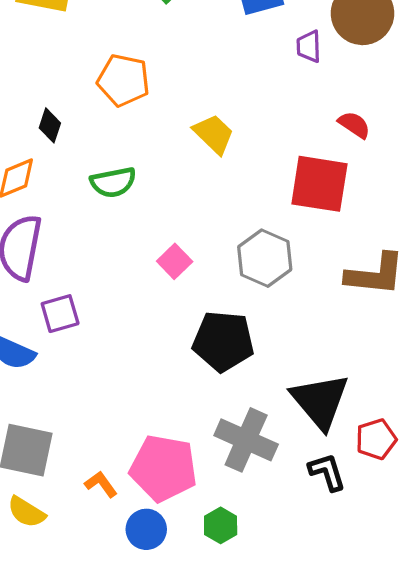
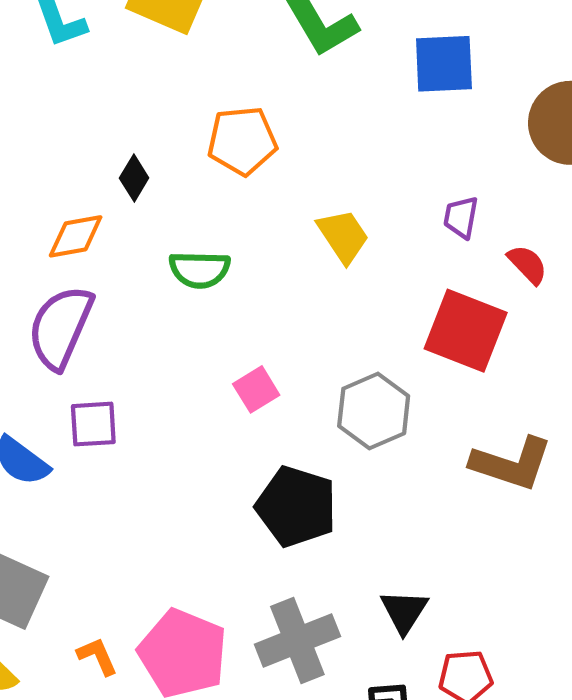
purple trapezoid: (309, 46) -> (461, 217), moved
orange pentagon: (124, 80) -> (242, 141), turned -30
black triangle: (320, 401) -> (404, 611), size x0.6
gray cross: (246, 440) -> (297, 640), turned 32

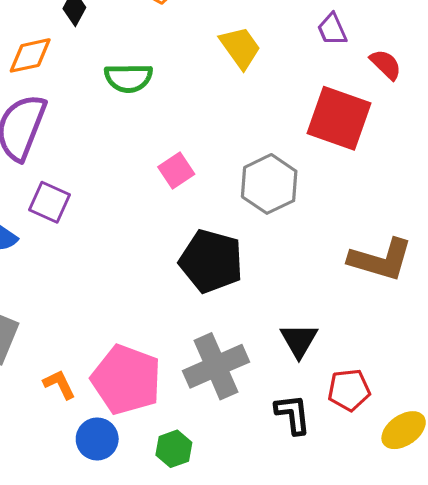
purple trapezoid: (461, 217) -> (332, 29), turned -32
purple square: (93, 424) -> (49, 202), turned 30
brown L-shape: (512, 464) -> (381, 260), moved

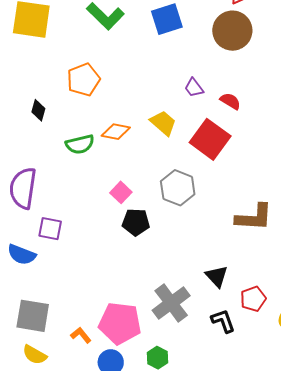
yellow trapezoid: (240, 48) -> (163, 123), moved
orange diamond: (30, 55) -> (116, 132), moved, turned 36
red square: (339, 118) -> (210, 139), turned 30
black pentagon: (211, 261) -> (136, 222), moved, size x0.7

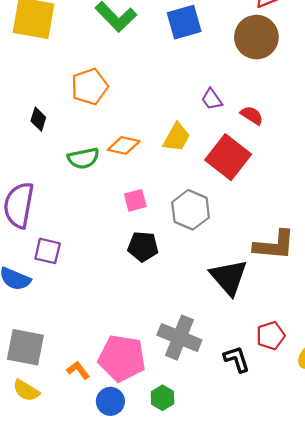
yellow trapezoid: (163, 123) -> (177, 137), turned 76
pink square: (121, 192) -> (135, 200), moved, turned 30
black triangle: (217, 276) -> (229, 277), moved, size x1.5
gray cross: (171, 303) -> (179, 338), turned -33

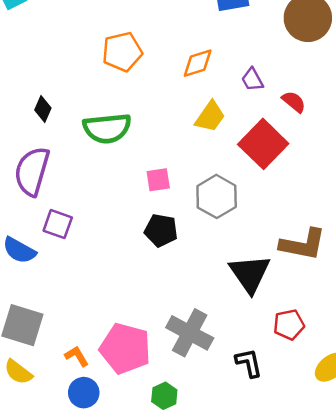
black diamond: (38, 119) -> (43, 109), moved
orange diamond: (124, 145) -> (198, 63), moved, turned -36
green semicircle: (83, 158) -> (107, 128), size x1.4
red pentagon: (271, 336) -> (289, 325), moved
blue circle: (110, 401) -> (84, 393), moved

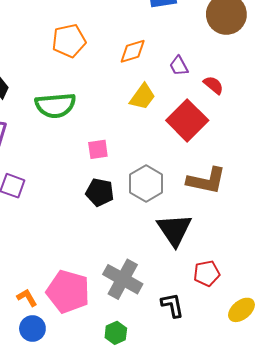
gray hexagon: (217, 196) -> (146, 184), moved
brown L-shape: (303, 244) -> (206, 181), moved
green hexagon: (164, 396) -> (116, 333), moved

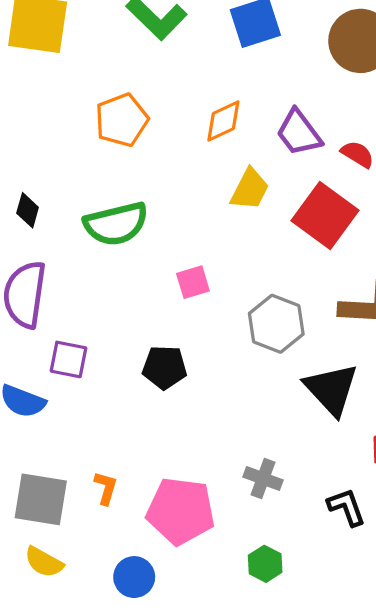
purple trapezoid: (179, 66) -> (299, 133), size x1.5
black pentagon: (100, 192) -> (165, 367), moved
gray cross: (123, 279) -> (263, 478), size x0.6
orange L-shape: (27, 298) -> (106, 488), moved, turned 55

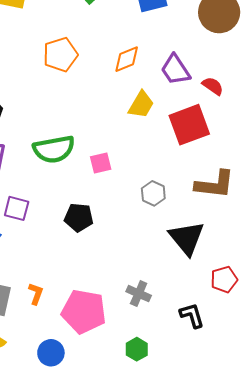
red square: (325, 216) -> (189, 125), turned 30
green semicircle: (116, 224) -> (54, 149), moved
gray hexagon: (276, 324) -> (153, 193), size x0.7

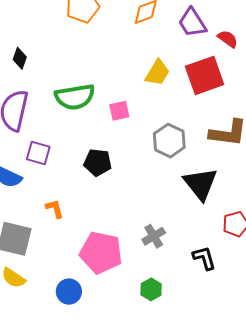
yellow trapezoid: (141, 105) -> (157, 73), moved
gray hexagon: (153, 193) -> (169, 141), size x1.4
orange L-shape: (36, 294) -> (55, 209), moved, turned -35
gray cross: (139, 294) -> (154, 236), turned 35

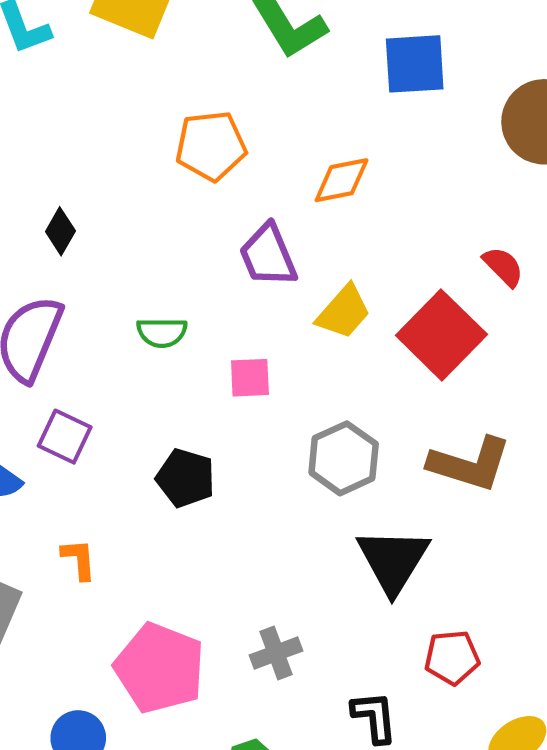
purple trapezoid: (192, 23) -> (268, 255), moved
red square: (205, 75) -> (441, 335), turned -36
green semicircle: (75, 97) -> (162, 332), size x0.6

